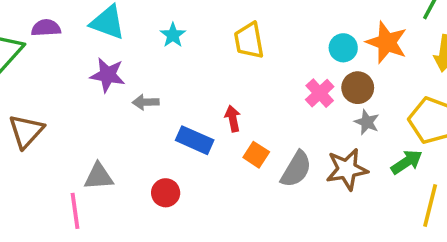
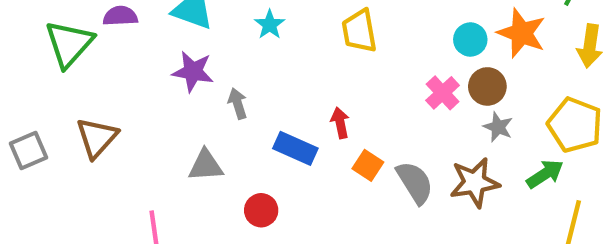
gray arrow: (146, 102) -> (238, 104), turned 75
gray semicircle: (296, 169) -> (415, 183), turned -63
gray triangle: (99, 176) -> (206, 165), moved

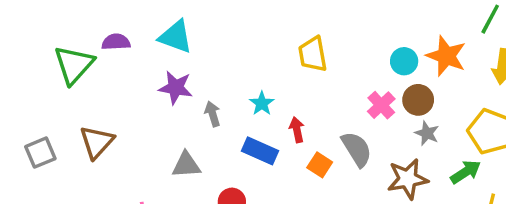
cyan star: (270, 25) -> (262, 103), moved
gray semicircle: (415, 183) -> (357, 149), moved

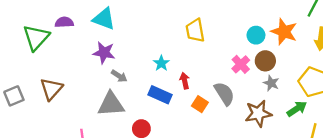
gray arrow: (213, 114) -> (119, 76), moved, turned 140
gray triangle: (186, 165) -> (111, 104), size x1.4

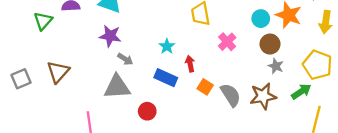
green triangle: (36, 37) -> (43, 21), size x0.7
pink cross: (241, 64) -> (227, 42), moved
gray semicircle: (224, 94) -> (231, 95), moved

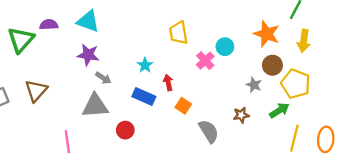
cyan circle: (261, 19) -> (225, 47), moved
green triangle: (43, 21) -> (21, 40), size x1.4
brown circle: (270, 44) -> (272, 65), moved
gray semicircle: (231, 95) -> (209, 131), moved
brown star: (263, 96) -> (241, 115), size x0.6

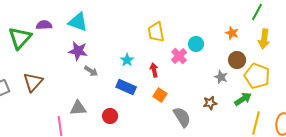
orange star: (267, 34) -> (232, 33), size x0.6
red arrow: (168, 83) -> (154, 70), moved
gray triangle: (95, 106) -> (78, 108), moved, size x0.7

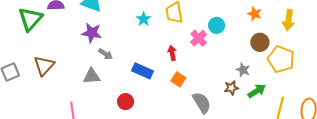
cyan star: (127, 60) -> (144, 19), moved
gray star: (221, 77) -> (243, 70), moved
green arrow: (243, 99) -> (257, 91), moved
gray triangle: (78, 108) -> (92, 76), moved

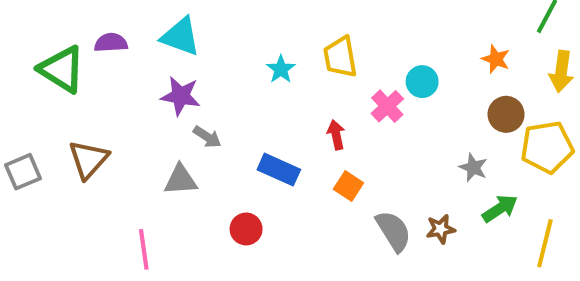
green triangle: (30, 19) -> (62, 69), turned -40
yellow pentagon: (281, 59) -> (547, 147), turned -30
brown star: (231, 88) -> (441, 229), moved

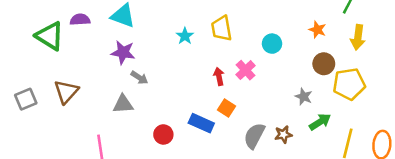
pink cross: (387, 106) -> (245, 70), moved
blue rectangle: (279, 170) -> (201, 123), moved
gray semicircle: (393, 231) -> (254, 136), turned -120

